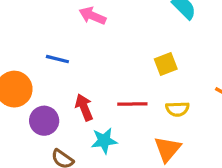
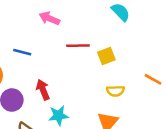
red line: (132, 104) -> (78, 46), moved

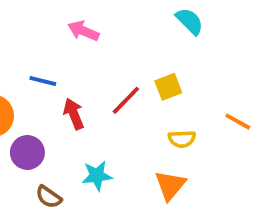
red line: (78, 46) -> (126, 100), moved, turned -45
red arrow: (43, 90) -> (74, 114), moved

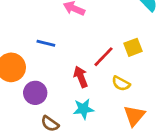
red arrow: (74, 114) -> (81, 77), moved
yellow semicircle: (182, 139) -> (121, 83), moved, turned 30

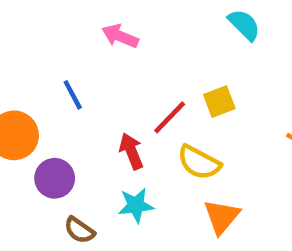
blue line: (46, 43) -> (73, 95), turned 48
yellow semicircle: (121, 83) -> (199, 162), size x1.4

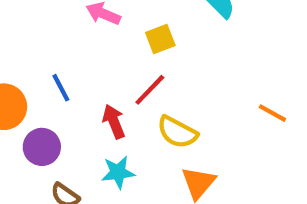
blue line: (73, 95) -> (61, 88), moved
yellow square: (219, 102) -> (160, 39), moved

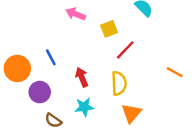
red line: (150, 90) -> (125, 50), moved
yellow semicircle: (177, 132) -> (119, 83), turned -120

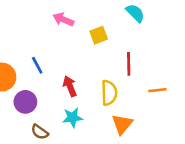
red line: (125, 50) -> (129, 64), moved, turned -45
orange line: (175, 72) -> (157, 90), moved, turned -35

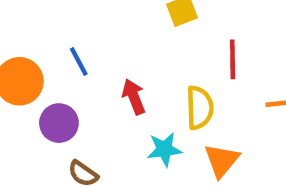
cyan star: (72, 118) -> (164, 149), moved

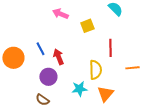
red arrow: (134, 97) -> (58, 57), moved
purple circle: (59, 123) -> (48, 77), moved

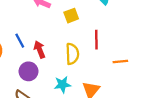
yellow semicircle: (95, 70) -> (72, 54), moved

